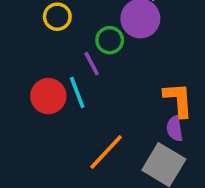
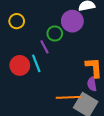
yellow circle: (57, 17) -> (17, 21), moved
orange line: (106, 152) -> (68, 97), moved, turned 45

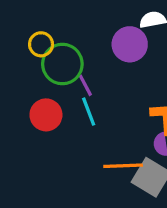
green circle: (55, 33) -> (62, 64), moved, size x1.6
cyan line: (36, 63) -> (89, 112), moved

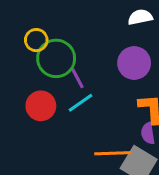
purple circle: (130, 44) -> (134, 63), moved
cyan line: (89, 112) -> (81, 103), turned 76

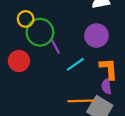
cyan line: (81, 103) -> (75, 64), moved
red circle: (41, 106) -> (19, 61), moved

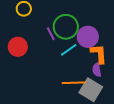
green circle: (40, 32) -> (66, 27), moved
purple circle: (96, 36) -> (88, 37), moved

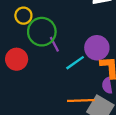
green circle: (66, 27) -> (42, 32), moved

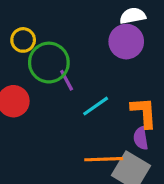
purple circle: (97, 48) -> (126, 42), moved

